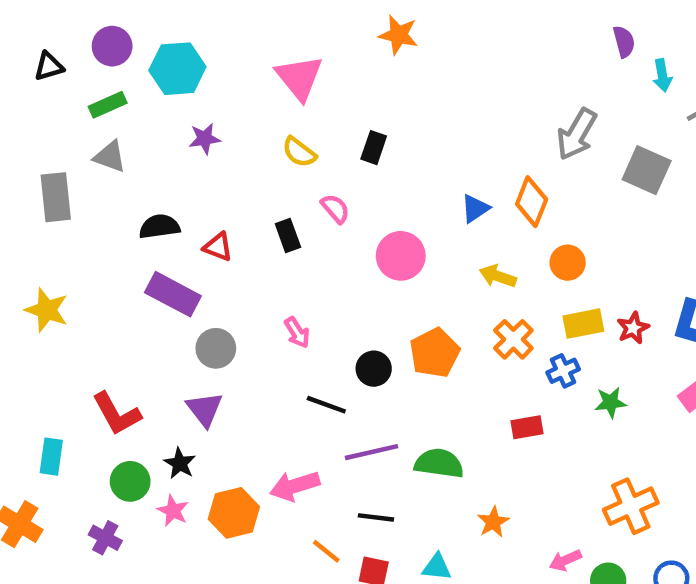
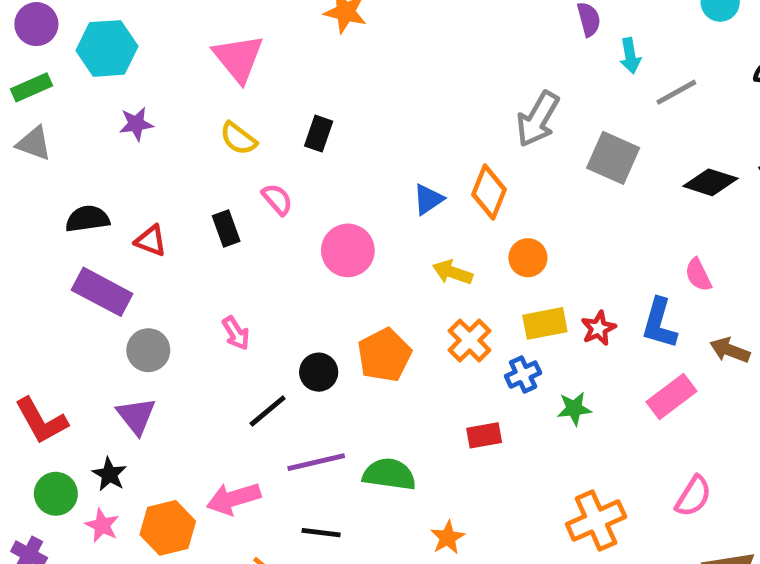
black line: (326, 405) -> (268, 411), turned -60

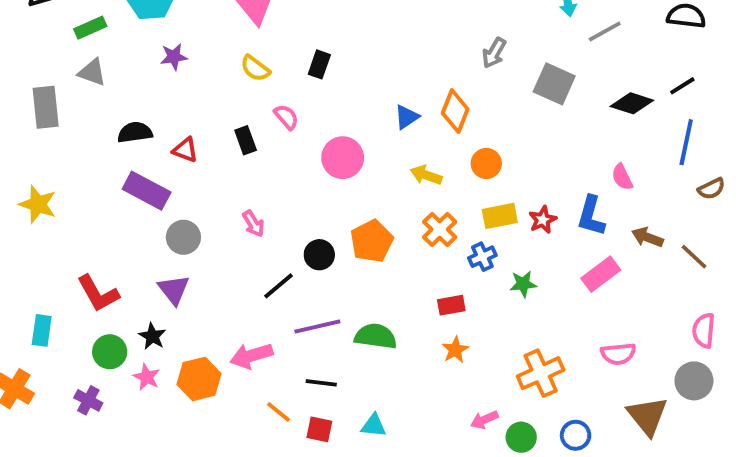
gray arrow: (538, 119) -> (494, 53), size x0.7
pink semicircle: (693, 496) -> (618, 354), turned 52
orange star: (448, 538) -> (455, 350), moved

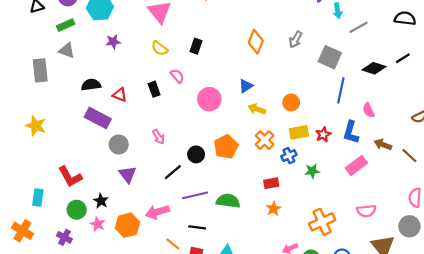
orange diamond: (455, 111) -> (256, 42), moved
blue triangle: (407, 117) -> (246, 86), moved
blue line: (686, 142) -> (341, 90), moved
purple triangle: (174, 290) -> (128, 174), moved

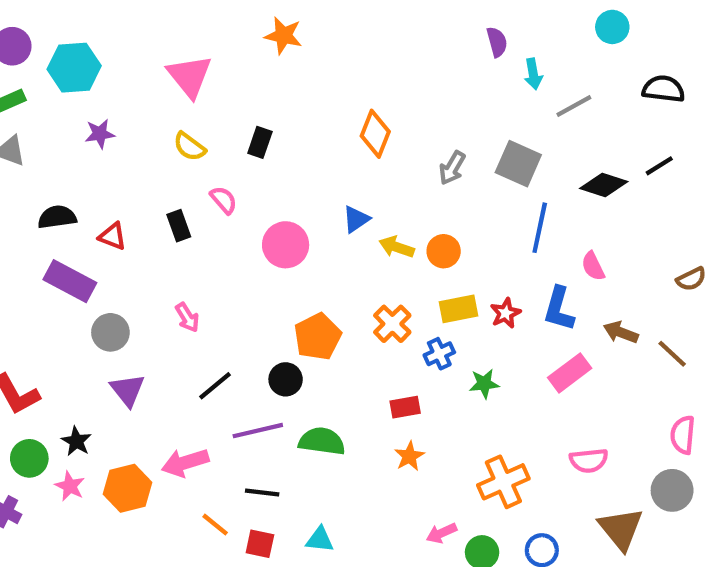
gray arrow: (296, 39) -> (452, 168), moved
yellow arrow: (257, 109) -> (397, 247), moved
black circle: (196, 154) -> (286, 379), moved

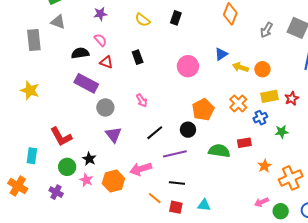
pink semicircle: (224, 200) -> (100, 40), moved
green semicircle: (322, 441) -> (219, 151), moved
orange star: (409, 456) -> (264, 166), moved

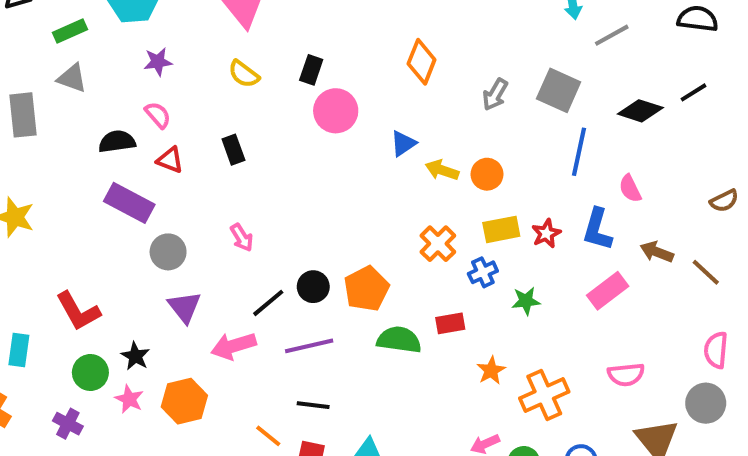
pink circle: (188, 66) -> (336, 111), moved
orange pentagon: (203, 109) -> (366, 289), moved
black circle: (188, 130) -> (313, 287), moved
pink arrow: (141, 169) -> (233, 346), moved

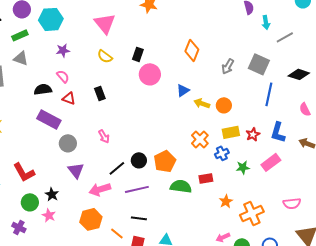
pink semicircle: (630, 189) -> (305, 109), moved
pink rectangle: (608, 291) -> (271, 162), moved
orange hexagon: (184, 401) -> (91, 219), moved

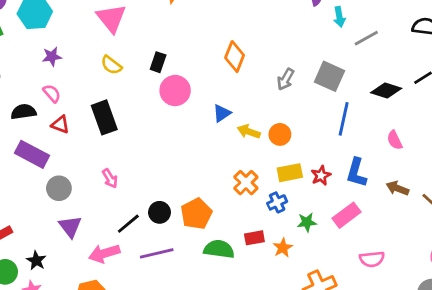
black rectangle: (100, 93) -> (104, 117), size x1.6
orange star: (226, 201) -> (283, 248), moved
pink semicircle: (292, 203) -> (372, 259), moved

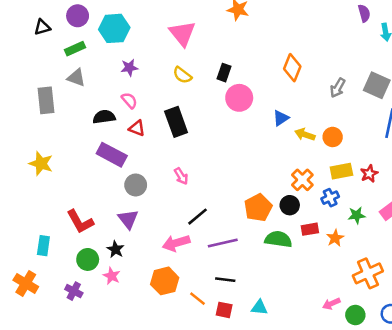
black circle: (159, 212) -> (290, 205), moved
purple triangle: (70, 227) -> (128, 219), moved

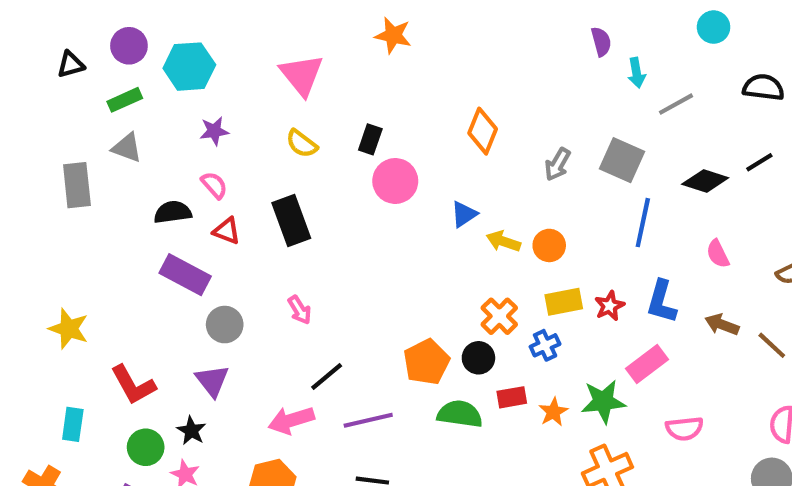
yellow star: (41, 164) -> (69, 329), moved
green star: (357, 215) -> (603, 401), moved, size x1.5

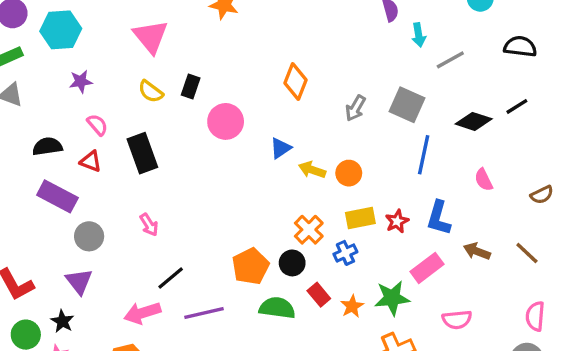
black rectangle: (370, 139) -> (191, 86), moved
pink semicircle: (214, 185) -> (97, 125), moved
brown arrow: (722, 325) -> (477, 251), moved
red rectangle: (512, 397) -> (319, 295), turned 60

